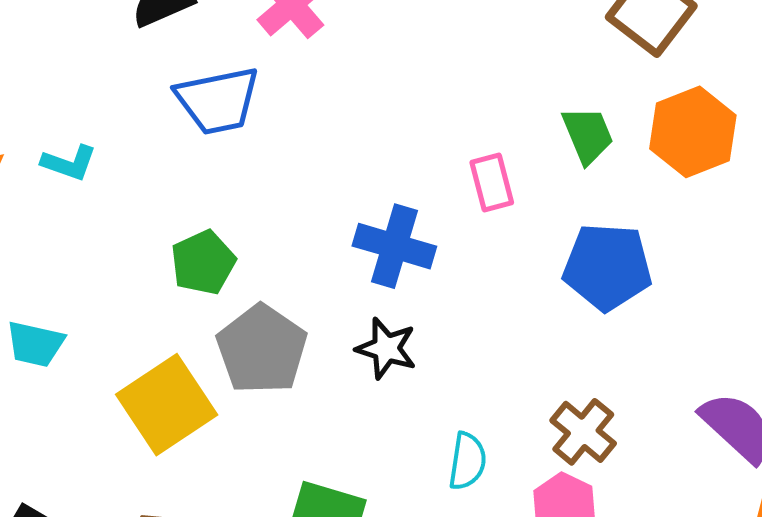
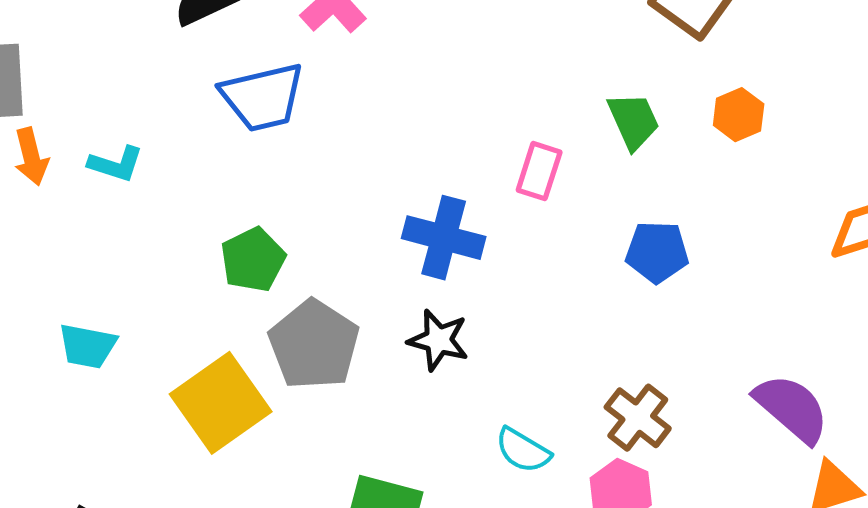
orange hexagon: (693, 132) -> (739, 115), size x0.6
pink rectangle: (492, 182) -> (539, 171), turned 34
blue pentagon: (607, 267) -> (657, 252), size x0.7
cyan semicircle: (467, 461) -> (523, 450), turned 114

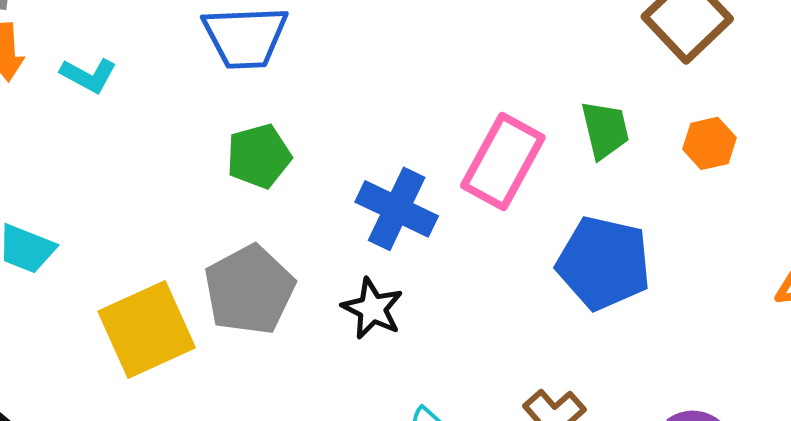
pink rectangle: (539, 171) -> (503, 162), size x1.6
blue pentagon: (657, 252) -> (604, 263), size x1.5
green pentagon: (253, 260) -> (259, 156), moved

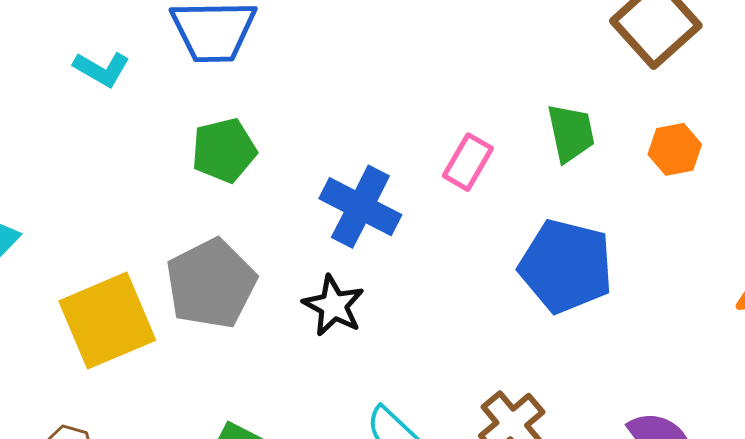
cyan L-shape: (88, 75) -> (102, 69), moved
pink rectangle: (503, 162) -> (468, 162), size x0.6

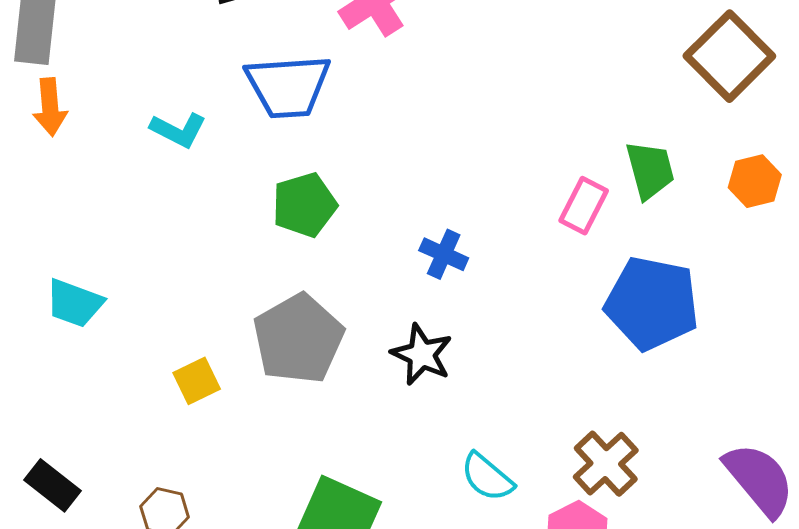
pink rectangle: (468, 162) -> (584, 206), moved
blue cross: (360, 207) -> (444, 254), size x0.6
yellow square: (107, 321) -> (197, 381), size x0.5

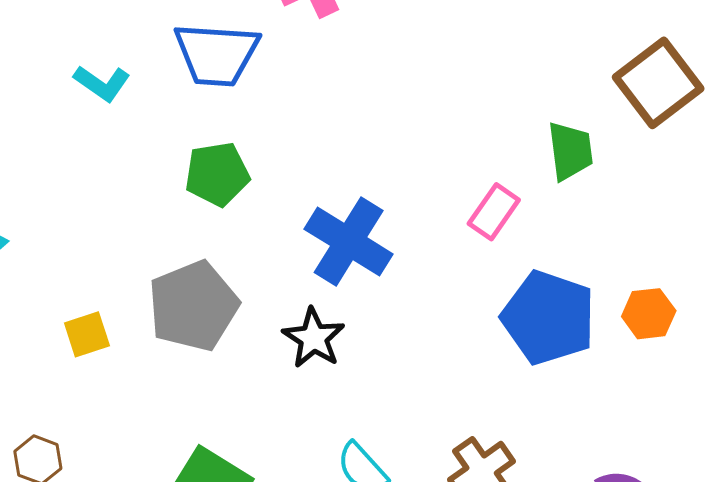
green trapezoid: (650, 170) -> (570, 151), moved
orange hexagon: (755, 181) -> (649, 314), moved
blue cross: (444, 254) -> (349, 242), size x1.8

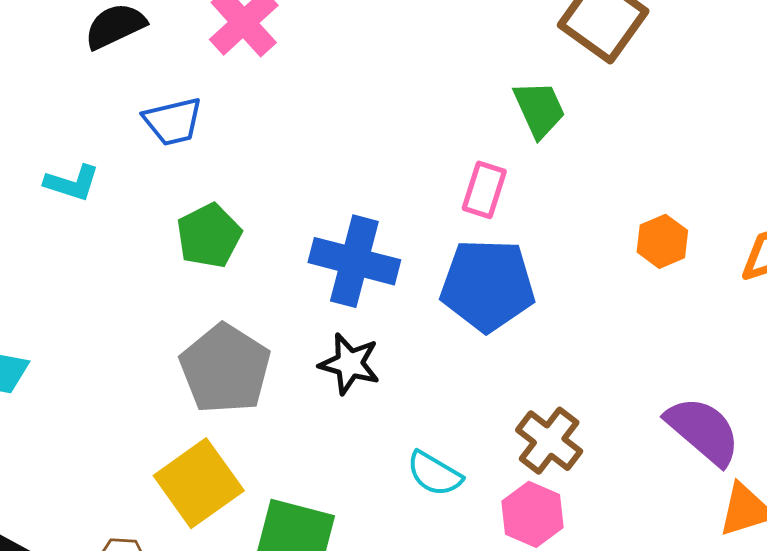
blue trapezoid: (217, 54) -> (173, 121), size x0.7
blue pentagon: (549, 318) -> (488, 285), moved
yellow square: (87, 334) -> (199, 483), moved, size x1.8

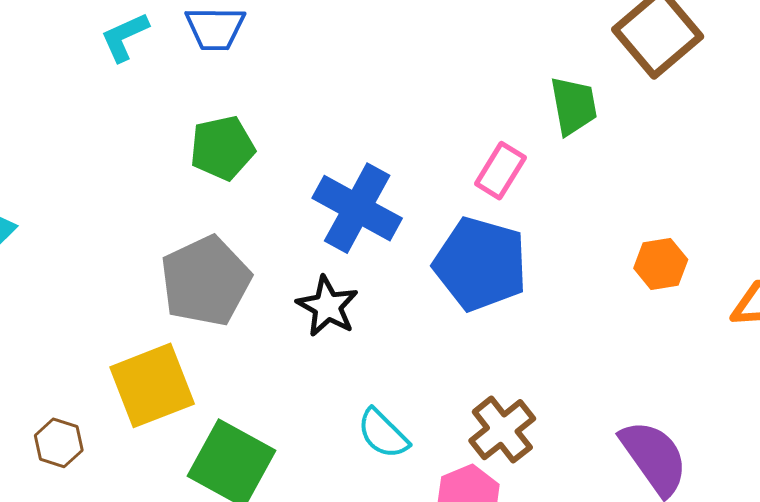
cyan L-shape: (72, 183) -> (125, 37), moved, turned 124

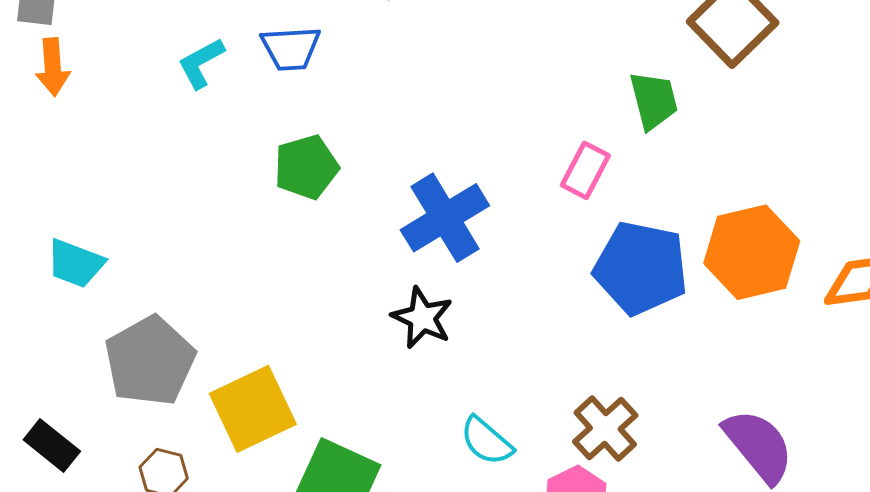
blue cross: (357, 208) -> (445, 218), turned 34
blue pentagon: (480, 264) -> (641, 268), moved
orange hexagon: (661, 264) -> (752, 252), size x1.8
gray pentagon: (206, 281) -> (150, 361), moved

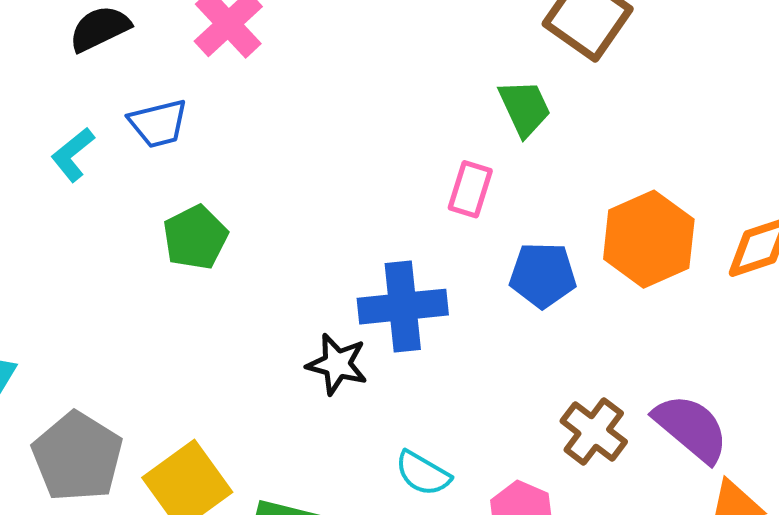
blue cross: (445, 218) -> (403, 307), moved, turned 36
blue pentagon: (641, 268) -> (543, 275), size x0.7
brown cross: (605, 429) -> (594, 431), moved

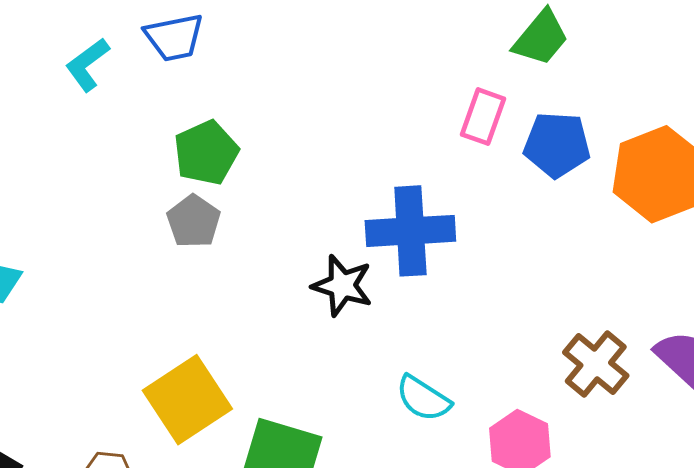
green trapezoid: (525, 108) -> (541, 38), turned 62
blue pentagon: (543, 275) -> (557, 145), moved
gray pentagon: (77, 457) -> (194, 221), moved, size x0.6

